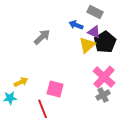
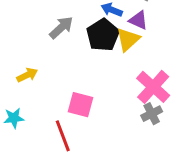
black pentagon: (105, 42) -> (103, 35), moved
yellow arrow: (21, 82) -> (27, 75), moved

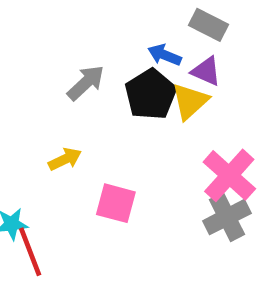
yellow arrow: (27, 75) -> (65, 159), moved
gray cross: (152, 114) -> (227, 217), size x1.4
red line: (63, 136) -> (30, 252), moved

